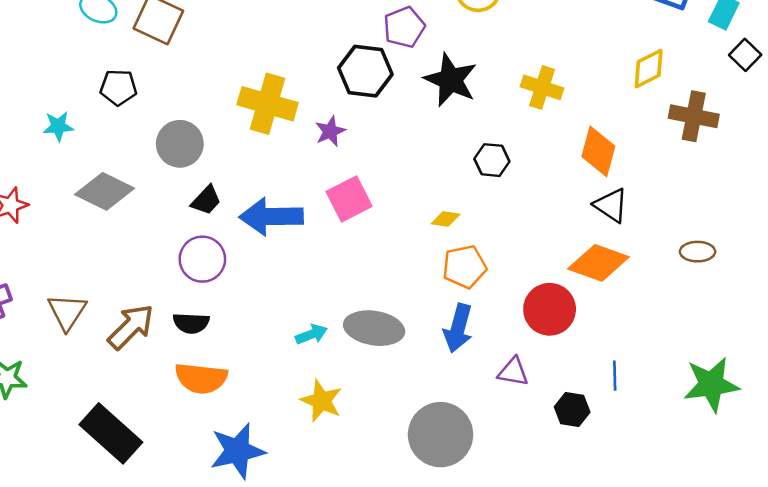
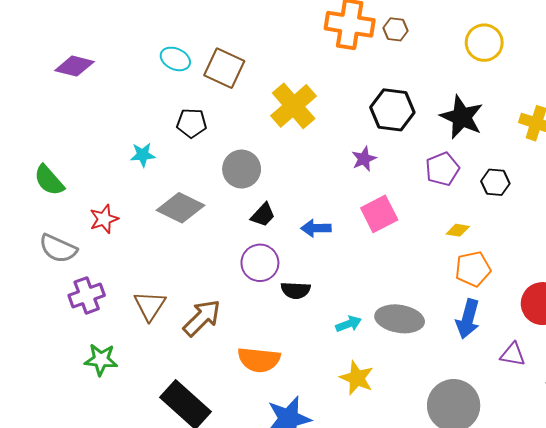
purple pentagon: (404, 27) -> (442, 169), moved
yellow cross: (268, 104) -> (294, 106), moved, turned 33
blue arrow: (271, 217) -> (316, 228), size x0.6
black semicircle: (191, 323) -> (296, 290), moved

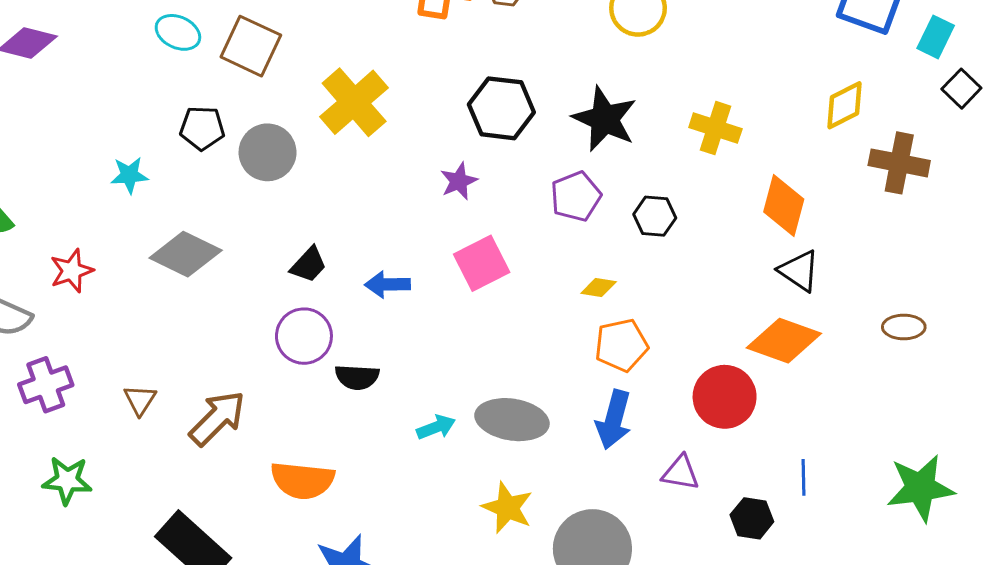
gray circle: (242, 169) -> (268, 152), moved
brown triangle: (150, 306) -> (140, 400), size x0.7
yellow star: (357, 378) -> (507, 508), moved

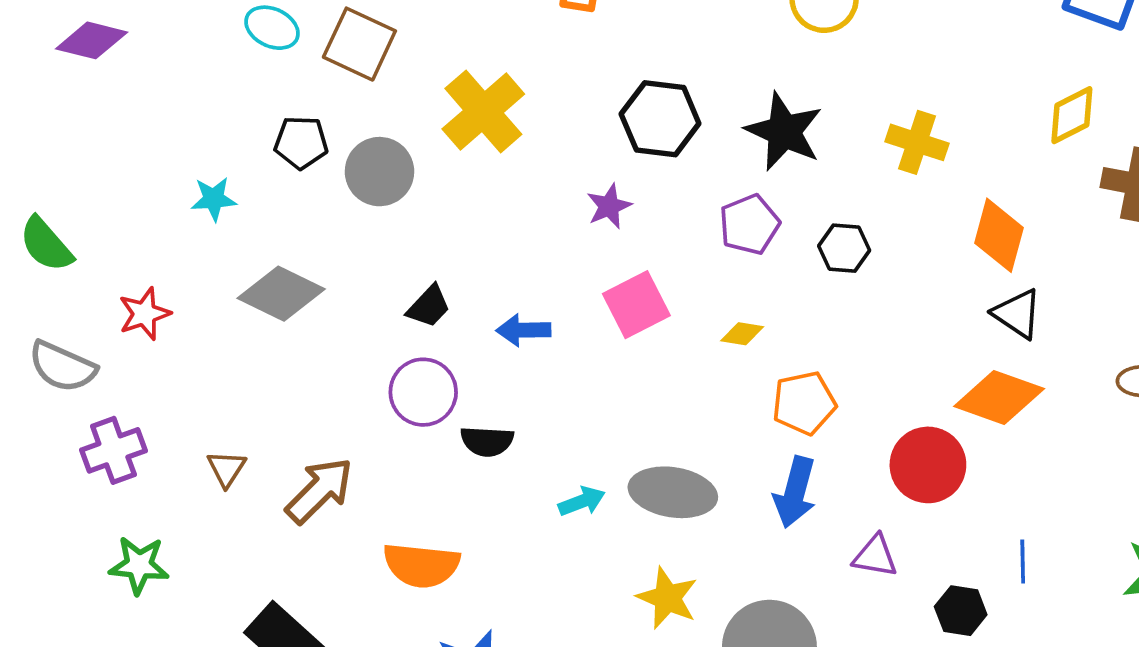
yellow diamond: (599, 287) -> (742, 334), moved

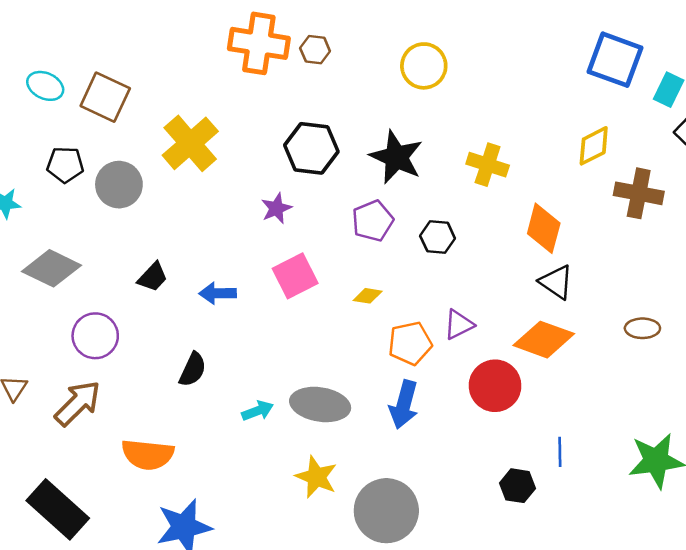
purple circle: (423, 392) -> (95, 336), moved
black semicircle: (487, 441) -> (193, 370), turned -68
purple triangle: (875, 556) -> (459, 325), moved, turned -36

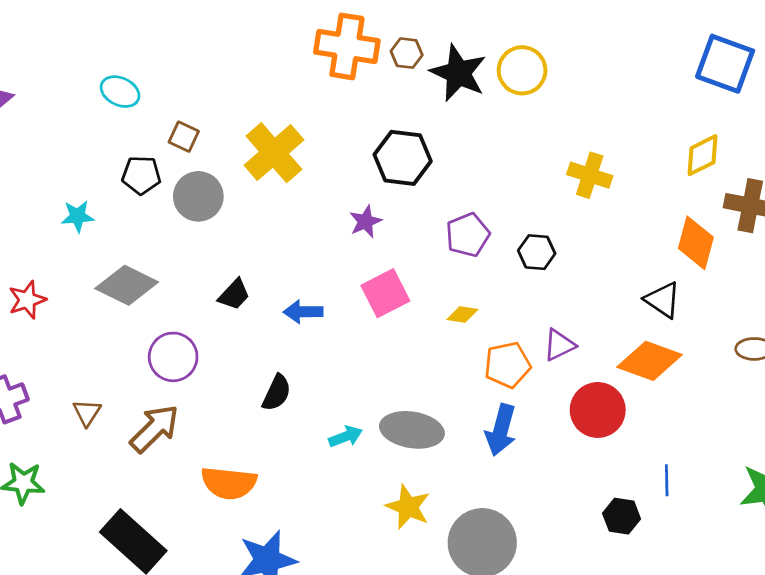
brown square: (105, 97) -> (184, 137), moved, size x0.6
black star: (396, 157) -> (458, 73), moved
orange diamond: (544, 228) -> (696, 243), moved

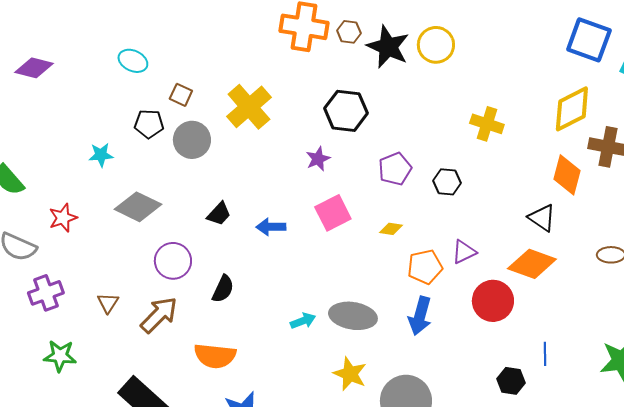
yellow diamond: (702, 155) -> (572, 109), size x1.4
black semicircle: (277, 393) -> (223, 289), moved

